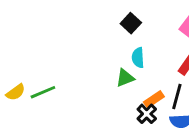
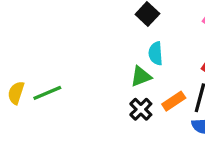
yellow semicircle: (16, 92) -> (16, 93), turned 144
black cross: (147, 114) -> (141, 109), moved

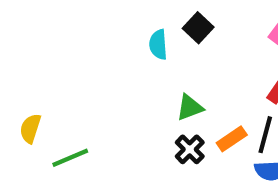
cyan semicircle: (156, 53) -> (158, 45), moved
green line: (47, 93) -> (70, 158), moved

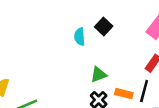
orange rectangle: (232, 139) -> (124, 94), turned 48

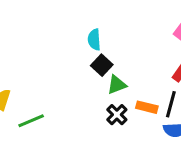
black square: (104, 27) -> (102, 65), moved

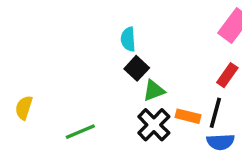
black cross: (117, 115) -> (154, 125), size x1.4
green line: (31, 121) -> (80, 132), moved

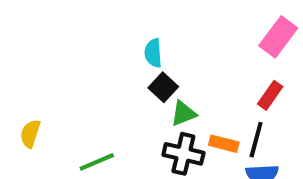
black cross: (154, 125) -> (183, 154), turned -32

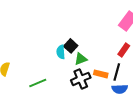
cyan semicircle: (153, 53) -> (61, 52), moved
black cross: (183, 154) -> (81, 79), turned -36

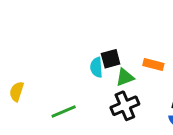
black square: (71, 46) -> (111, 59), turned 32
orange rectangle: (101, 74) -> (153, 64), moved

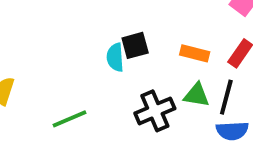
green triangle: (125, 77) -> (197, 95), moved, turned 30

